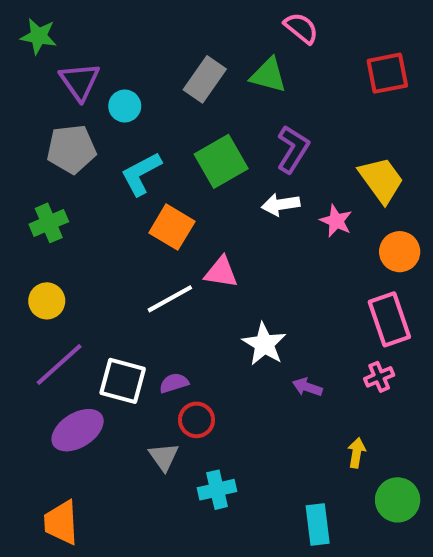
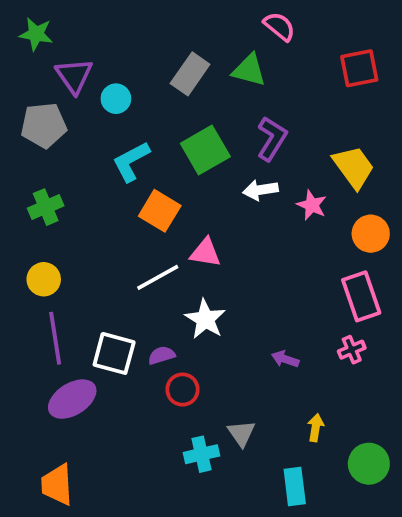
gray pentagon: (71, 149) -> (44, 125), moved
white star: (264, 344) -> (205, 319), moved
purple line: (59, 365) -> (55, 338), turned -57
yellow arrow: (357, 453) -> (316, 428), moved
gray triangle: (164, 457) -> (241, 433), moved

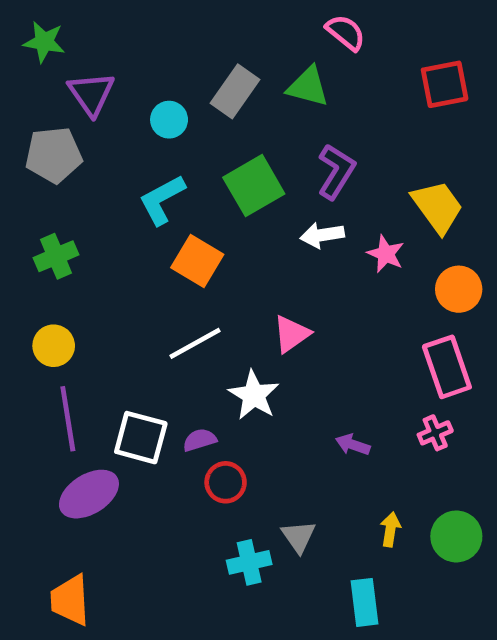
cyan circle: (116, 99) -> (169, 120), moved
pink triangle: (205, 253) -> (292, 334), moved, turned -44
green circle: (369, 464) -> (456, 536), moved

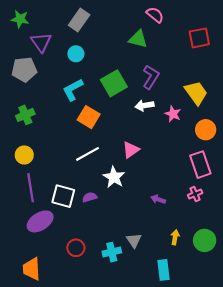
gray rectangle: (235, 91) -> (79, 20), moved
red circle: (226, 482) -> (76, 248), moved

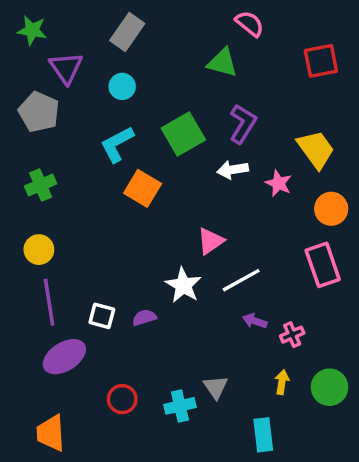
gray pentagon: (24, 70) -> (39, 112), turned 30
white line: (88, 154) -> (241, 280), moved
pink cross: (195, 194) -> (292, 335), moved
white square: (63, 196) -> (102, 316), size x0.7

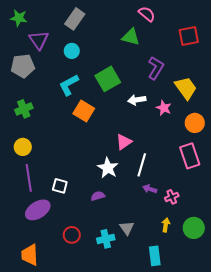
gray pentagon: (39, 112) -> (23, 66), turned -30
purple L-shape: (243, 124) -> (156, 68), moved
white line: (241, 280) -> (142, 165), turned -45
purple semicircle: (144, 318) -> (98, 196), moved

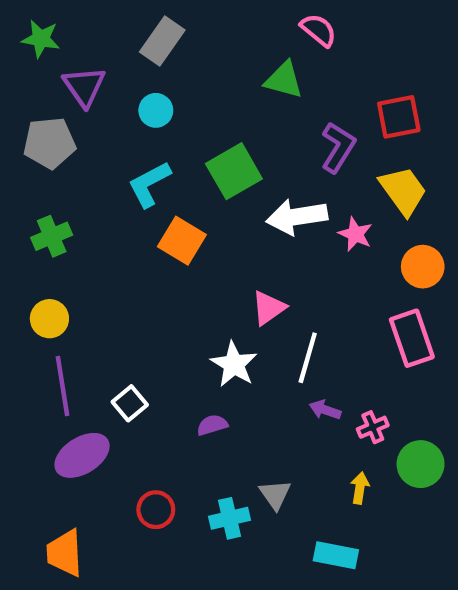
red square: (189, 36) -> (399, 117), moved
white arrow: (137, 100) -> (297, 217), size x1.5
white square: (60, 186) -> (130, 403), turned 35
green circle: (194, 228) -> (421, 464), moved
cyan rectangle: (155, 256) -> (336, 555), turned -72

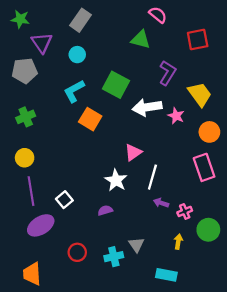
red square: (399, 117) -> (198, 40), moved
green square: (234, 171) -> (116, 85), turned -32

